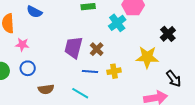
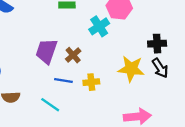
black cross: (168, 34) -> (157, 44), turned 35
black arrow: (174, 79) -> (160, 68), moved

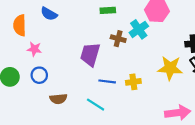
brown cross: (73, 55) -> (118, 39), moved, turned -32

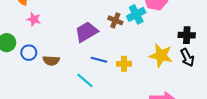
purple trapezoid: (90, 54) -> (86, 32), turned 35
blue circle: (39, 75) -> (29, 53), moved
brown semicircle: (58, 99) -> (51, 61), moved

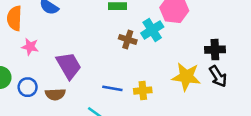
purple trapezoid: (86, 32) -> (69, 66), moved, turned 95

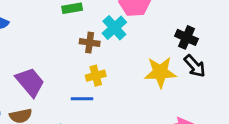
black cross: (215, 50) -> (186, 37), turned 36
yellow cross: (143, 91) -> (96, 76), moved

